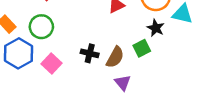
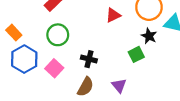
green circle: (41, 27) -> (58, 35), moved
brown semicircle: (115, 57) -> (85, 87), moved

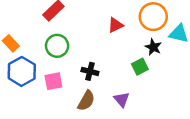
pink square: (54, 68) -> (53, 81), turned 36

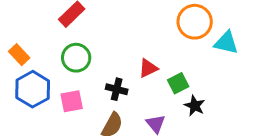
red triangle: (116, 25) -> (148, 68), moved
black star: (153, 47) -> (195, 106), moved

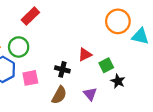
green circle: (76, 58) -> (19, 47), moved

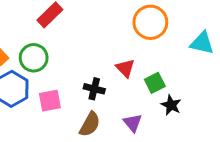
orange circle: (118, 21) -> (150, 22), moved
red triangle: (85, 54) -> (125, 68), turned -48

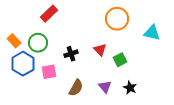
black cross: (94, 89) -> (71, 54), moved, turned -32
black star: (171, 105) -> (130, 88), moved

